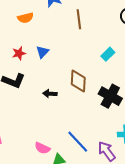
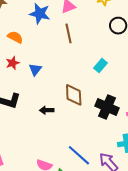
orange semicircle: (26, 18) -> (15, 37), turned -133
red star: (19, 53) -> (13, 63), moved

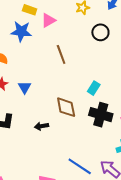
brown line: (69, 33) -> (61, 54), moved
cyan rectangle: (101, 66) -> (94, 88), moved

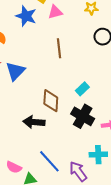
blue triangle: (24, 87) -> (15, 71), size x1.5
black arrow: (42, 126) -> (34, 122), moved, size x1.5

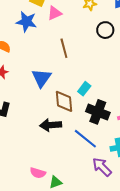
blue triangle: (15, 71) -> (41, 78), moved
cyan rectangle: (82, 89) -> (84, 89), moved
blue line: (49, 161) -> (85, 139), moved

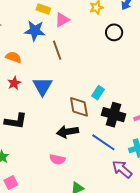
brown line: (64, 48) -> (57, 50), moved
blue triangle: (41, 78) -> (42, 86), moved
pink semicircle: (38, 173) -> (57, 159), moved

